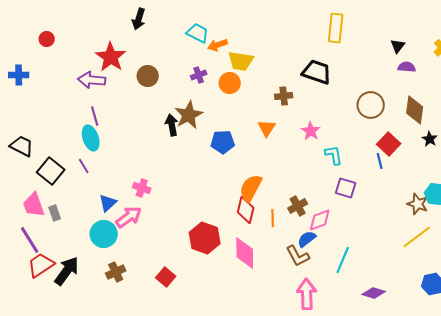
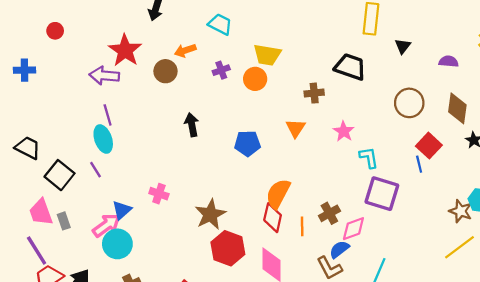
orange arrow: (218, 45) -> (185, 50), moved
black triangle: (398, 46) -> (403, 46), moved
brown star: (189, 115) -> (210, 214), moved
purple square: (346, 188) -> (382, 194), size x1.5
pink arrow: (129, 217) -> (106, 225), moved

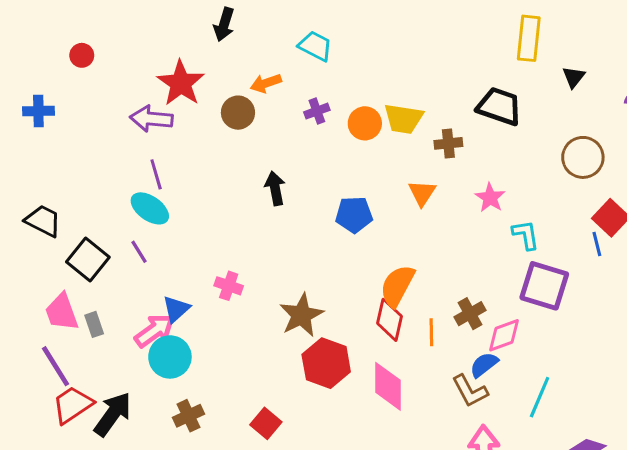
yellow trapezoid: (267, 55) -> (403, 119), moved
cyan ellipse: (103, 139) -> (150, 208), turned -36

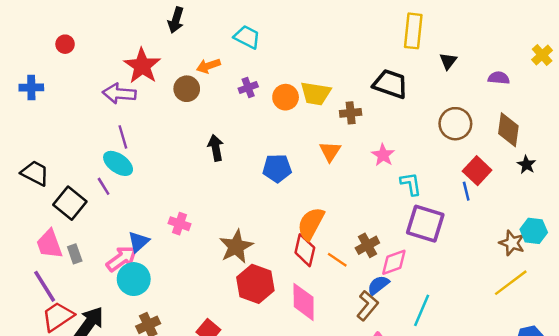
purple line: (139, 252) -> (104, 186), moved
orange line: (431, 332) -> (337, 260), turned -55
brown L-shape: (470, 391) -> (367, 306), turned -112

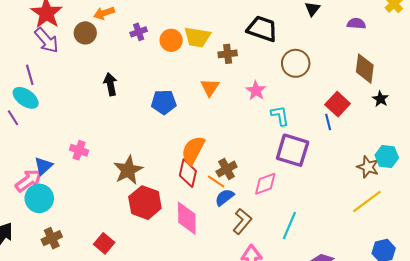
purple arrow: (119, 94) -> (47, 40), moved, turned -136
brown circle: (455, 124) -> (296, 63), moved
brown cross: (367, 245) -> (227, 169), moved
blue semicircle: (378, 285) -> (224, 197), moved

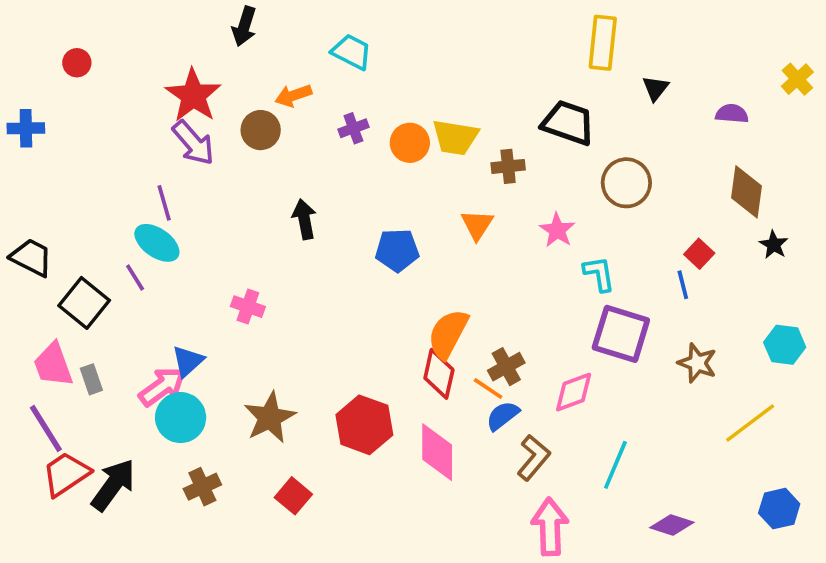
red square: (338, 104) -> (699, 254), size x0.7
pink cross: (79, 150) -> (248, 307), moved
brown star: (368, 167) -> (697, 363), moved
brown star: (128, 170) -> (270, 418), moved

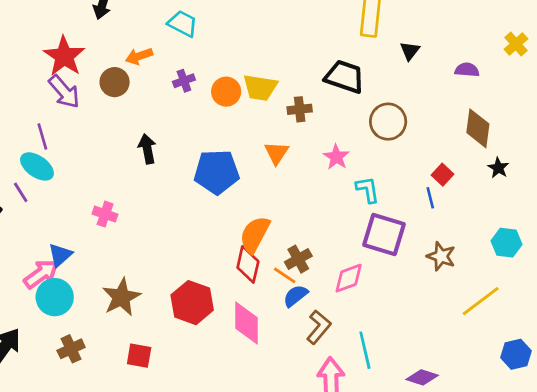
blue pentagon: (397, 250) -> (217, 172), size x1.4
cyan line: (615, 465) -> (365, 350), moved, turned -36
red square: (293, 496) -> (139, 356), turned -30
blue hexagon: (779, 509) -> (516, 354), moved

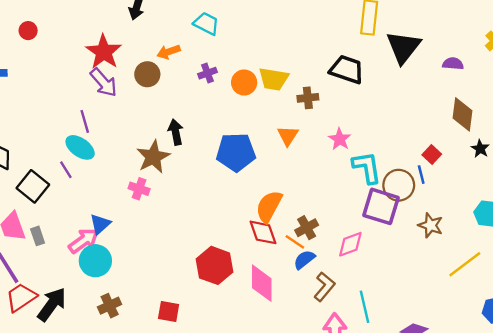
black triangle: (410, 51) -> (403, 47), size x2.0
brown circle: (388, 122) -> (399, 185), moved
cyan L-shape: (368, 190) -> (367, 167), size x1.4
red diamond: (248, 264) -> (263, 232), turned -32
brown star: (121, 297) -> (153, 157), moved

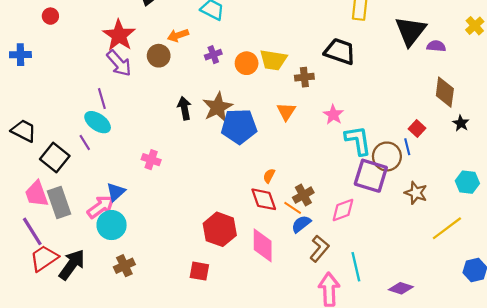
black triangle: (403, 47) -> (410, 31), moved
brown star: (153, 157) -> (218, 107), moved
orange semicircle: (269, 206) -> (269, 176), size x0.5
gray rectangle: (38, 236) -> (59, 203), size x1.8
red square: (169, 311) -> (199, 271), moved

